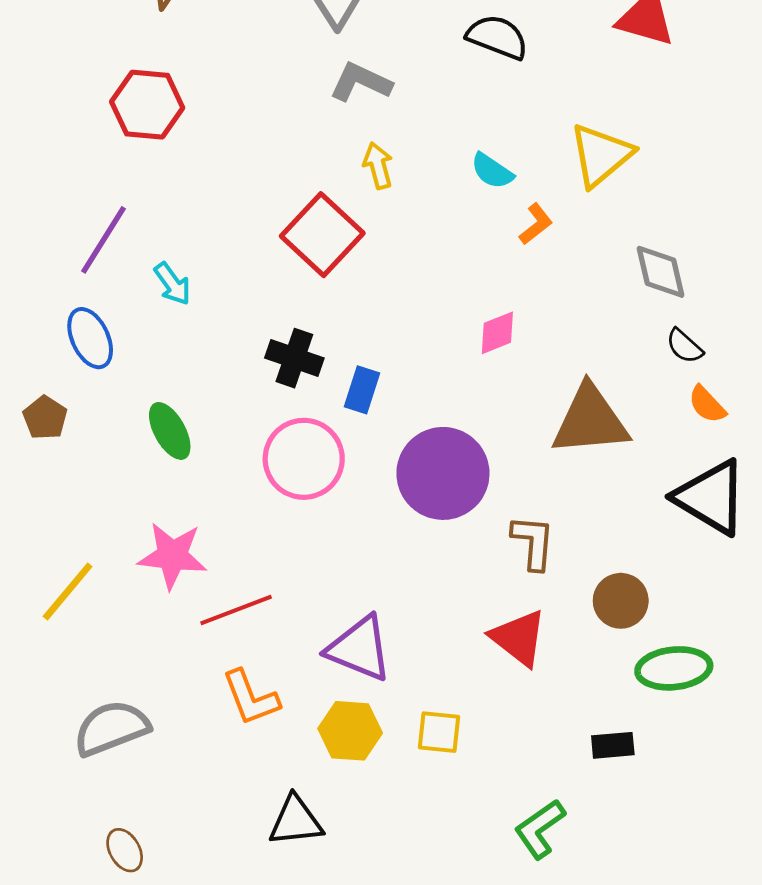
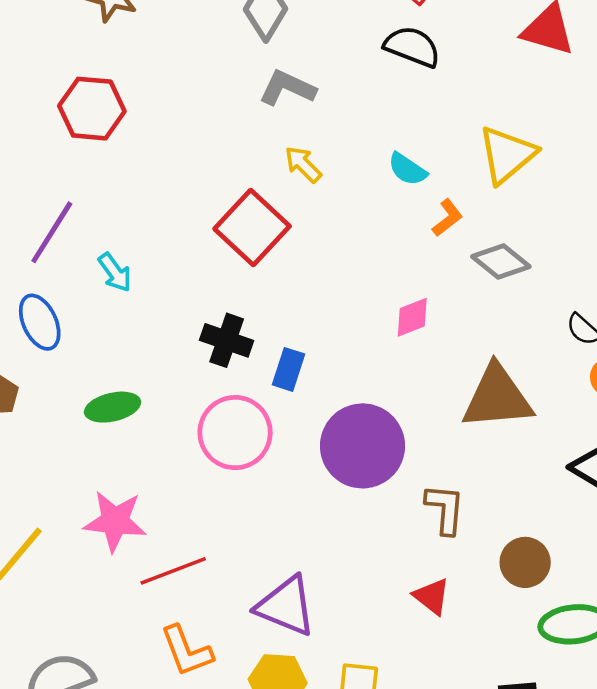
yellow arrow: (378, 166) -> (303, 164), turned -30
gray diamond: (661, 272) -> (501, 261), moved, turned -38
green ellipse: (170, 431) -> (113, 407), turned -74
red triangle: (519, 638) -> (432, 596), size x0.7

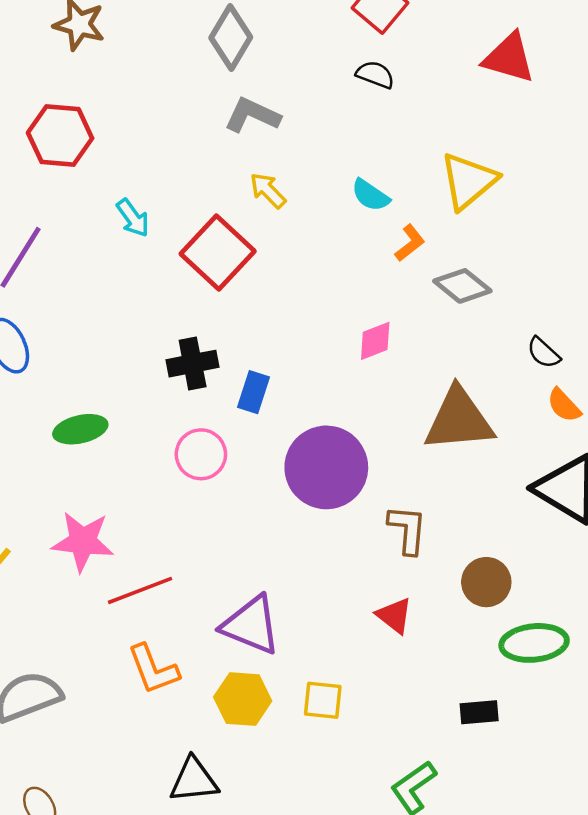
black semicircle: (412, 47) -> (375, 75), size x0.7
cyan arrow: (115, 272) -> (133, 218), moved
black cross: (227, 340) -> (193, 364), turned -30
pink circle: (235, 433) -> (201, 454), size x0.7

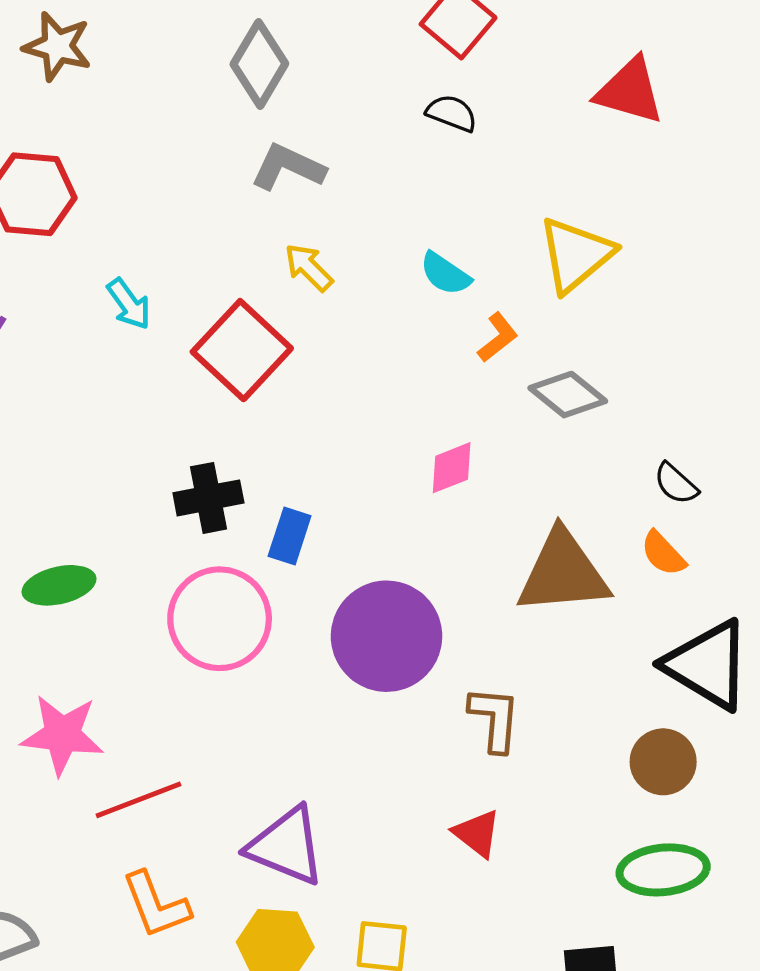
orange semicircle: (564, 405) -> (663, 554), moved
pink circle: (201, 454) -> (220, 619), size x1.5
brown circle: (486, 582) -> (663, 762), moved

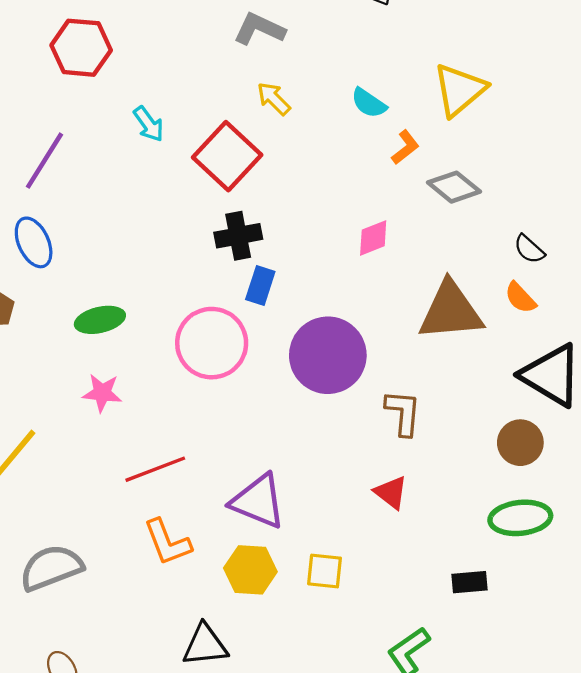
black cross: (208, 498) -> (238, 236), moved
pink star: (62, 735) -> (102, 393), moved, size x0.7

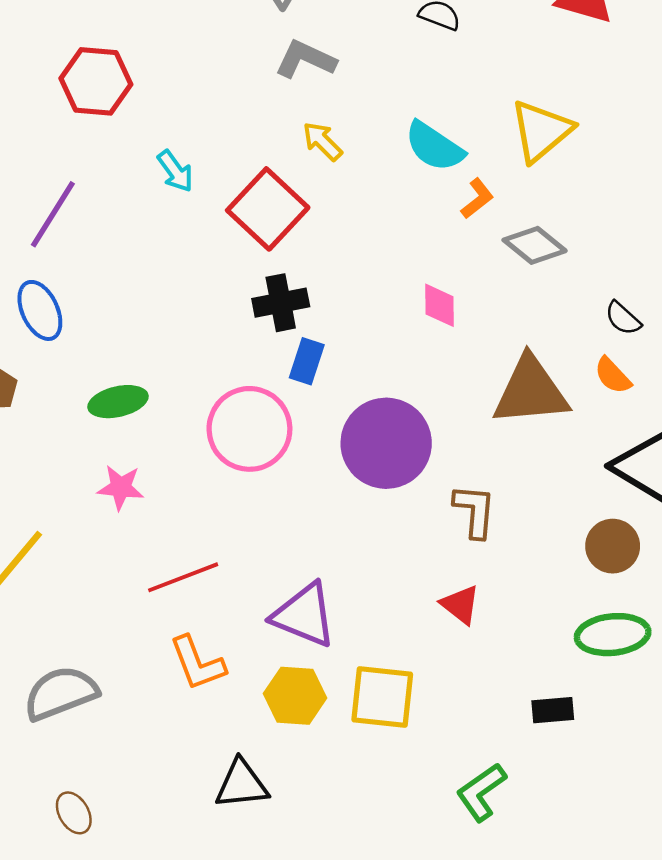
cyan semicircle: (369, 103) -> (434, 146), size x1.4
pink diamond: (373, 238) -> (440, 305), turned -69
yellow square: (325, 571) -> (382, 697), size x1.5

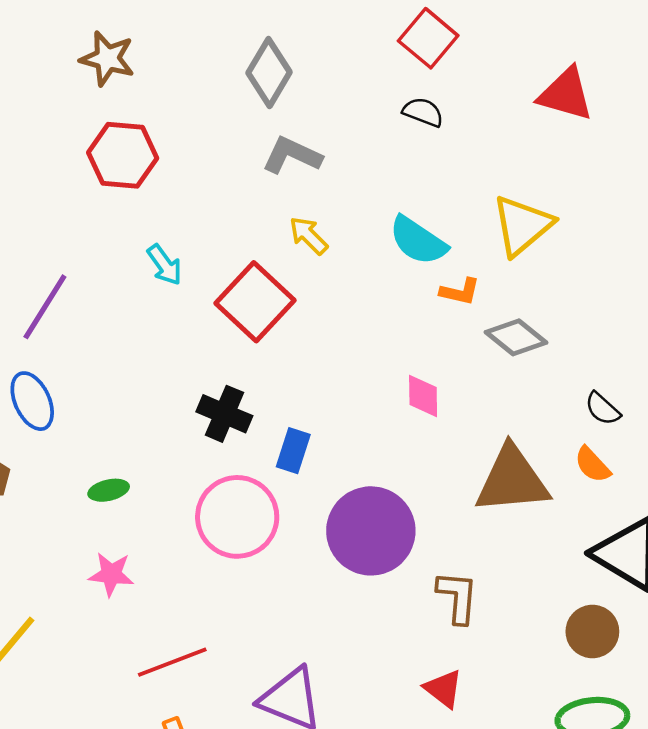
red hexagon: (96, 81) -> (123, 155), moved
orange L-shape: (477, 199) -> (460, 292), turned 51
black cross: (281, 303) -> (224, 414), moved, turned 34
green ellipse: (118, 402) -> (109, 490), size x0.7

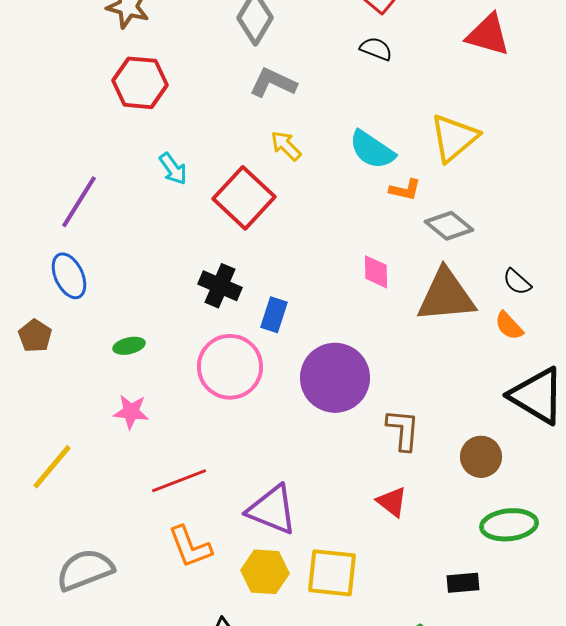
brown triangle: (512, 480) -> (446, 296), moved
brown circle: (592, 632) -> (481, 457), moved

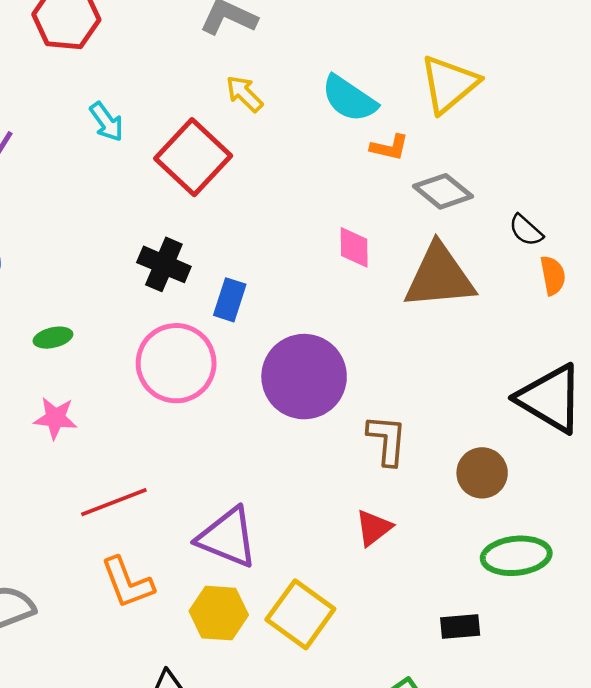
black semicircle: (517, 282) -> (526, 230), moved
orange semicircle: (509, 326) -> (553, 275), moved, turned -148
red triangle: (392, 502) -> (374, 528), turned 44
yellow square: (332, 573) -> (300, 614), turned 30

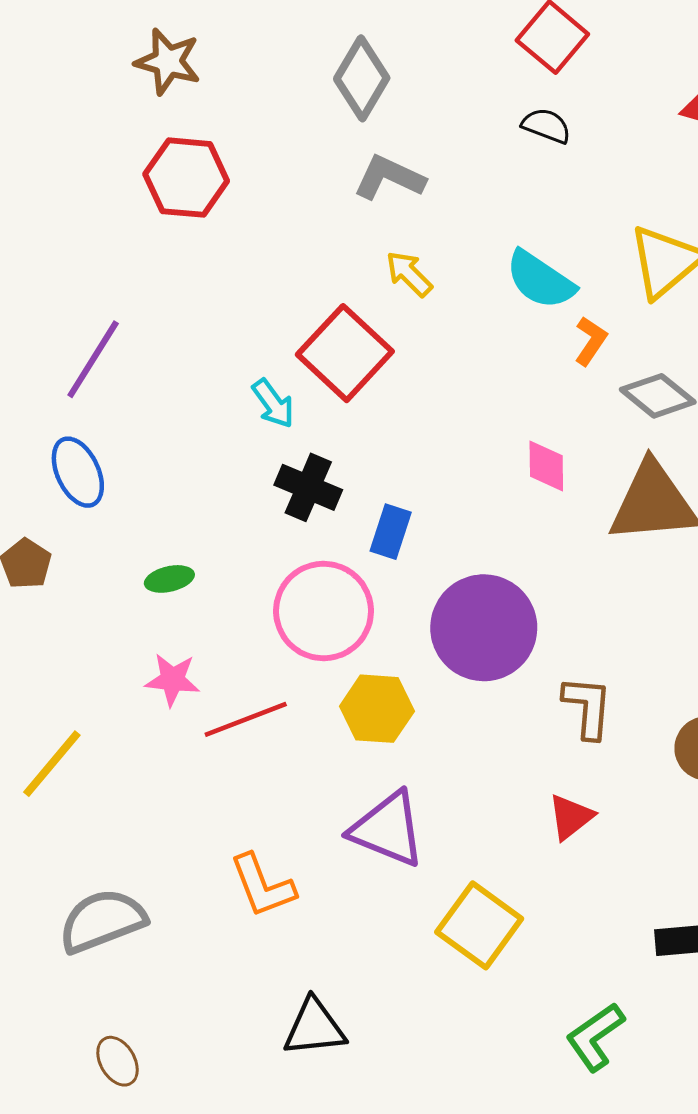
cyan arrow: (107, 122) -> (273, 403), moved
orange L-shape: (389, 147) -> (591, 341), turned -69
red line: (114, 502) -> (246, 719), moved
yellow hexagon: (219, 613) -> (377, 709), moved

